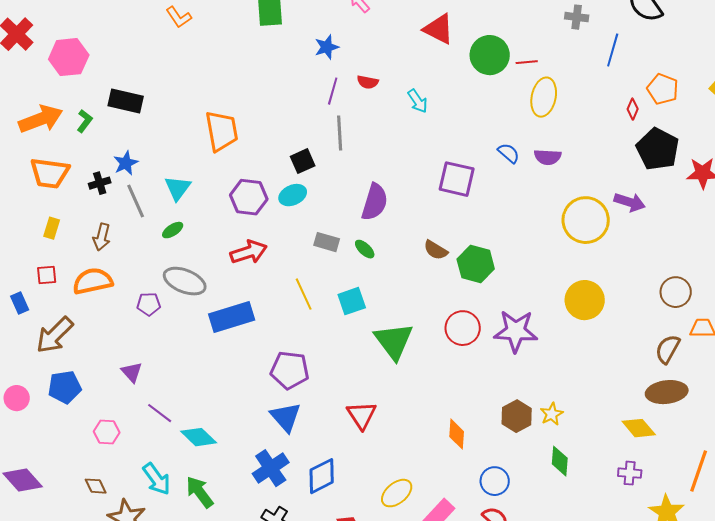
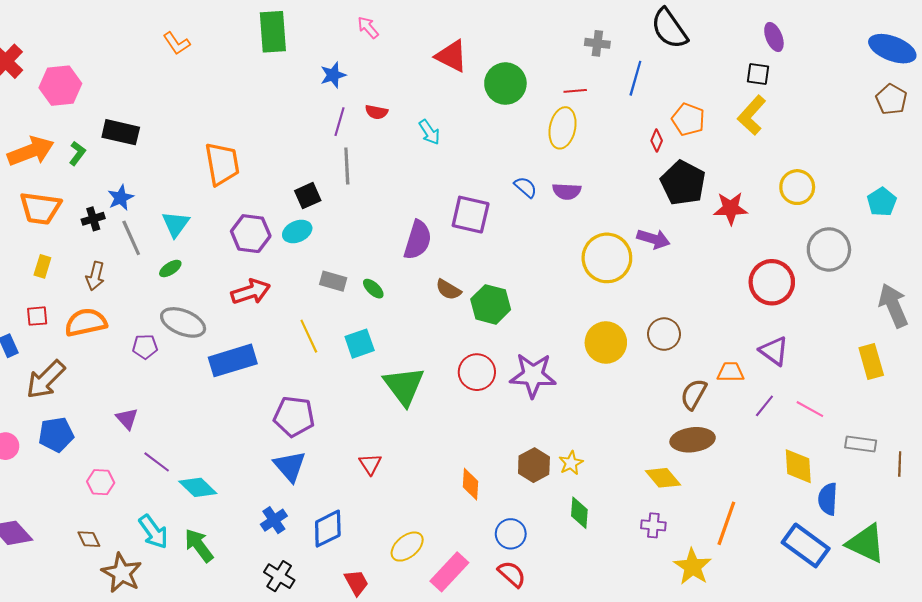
red line: (527, 62) -> (575, 91), moved
purple semicircle: (375, 202) -> (418, 240), moved
brown circle: (676, 292) -> (664, 334), moved
red triangle: (362, 415) -> (370, 464), size x0.7
blue cross: (271, 468) -> (274, 520), size x0.7

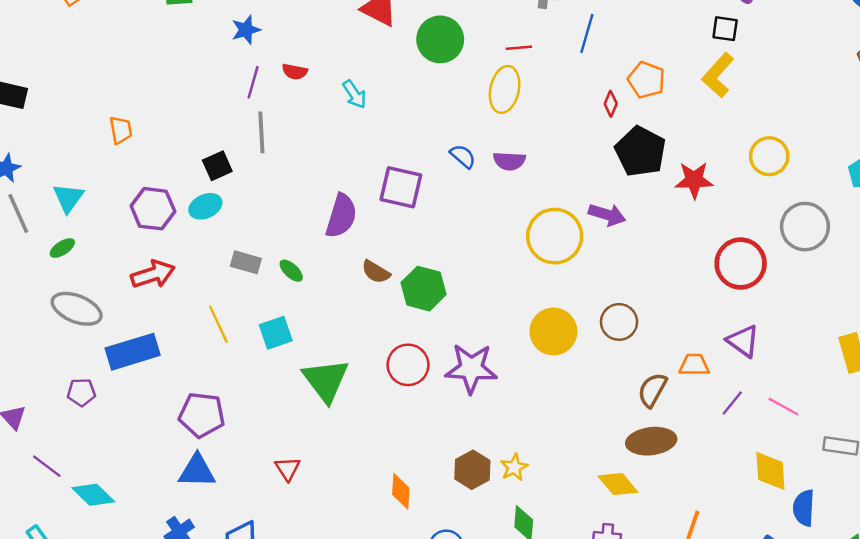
orange trapezoid: (222, 164) -> (121, 130), size x0.6
purple pentagon: (145, 347) -> (81, 392), moved
blue triangle: (290, 466) -> (197, 471), turned -48

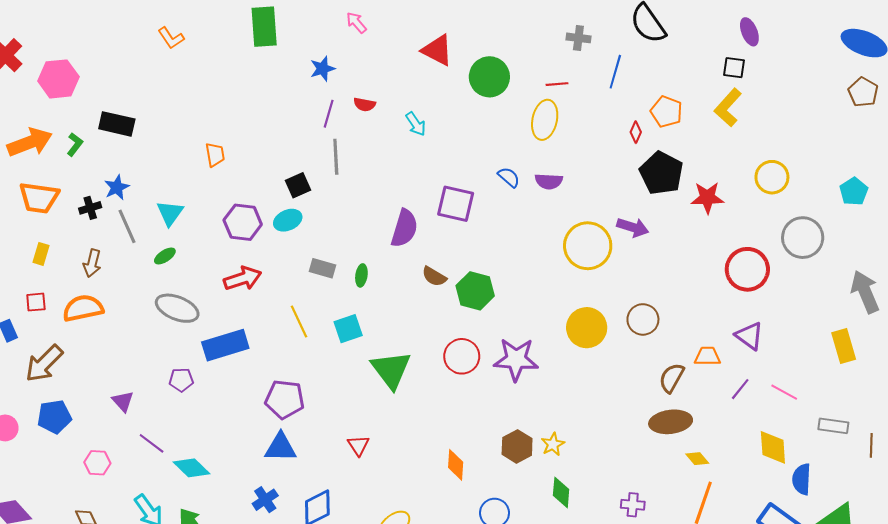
green ellipse: (291, 271) -> (361, 275), turned 55
yellow diamond: (618, 484) -> (697, 459), moved, size x0.7

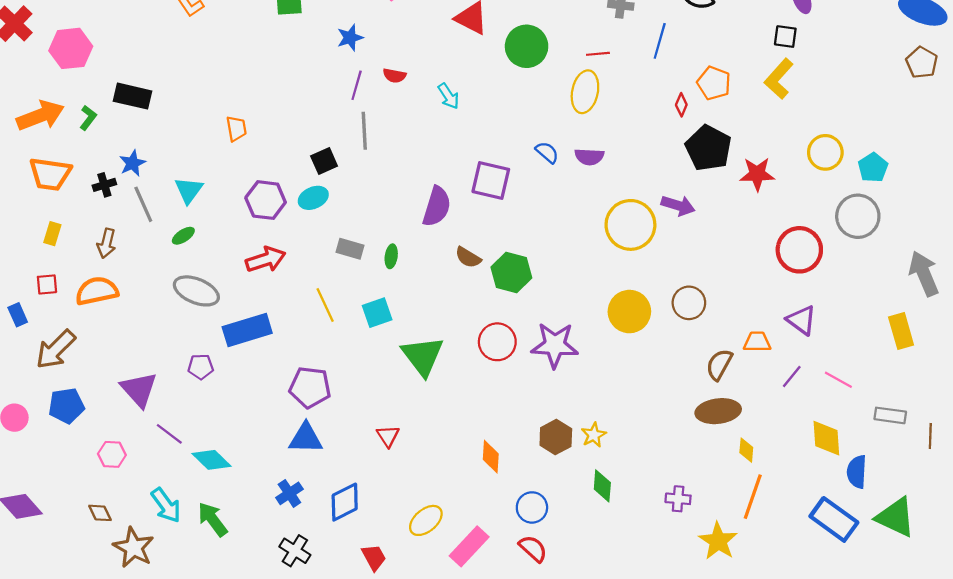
cyan pentagon: (854, 191) -> (873, 168), moved
purple triangle: (123, 401) -> (139, 389), size x1.6
yellow diamond: (697, 459) -> (746, 450), turned 45

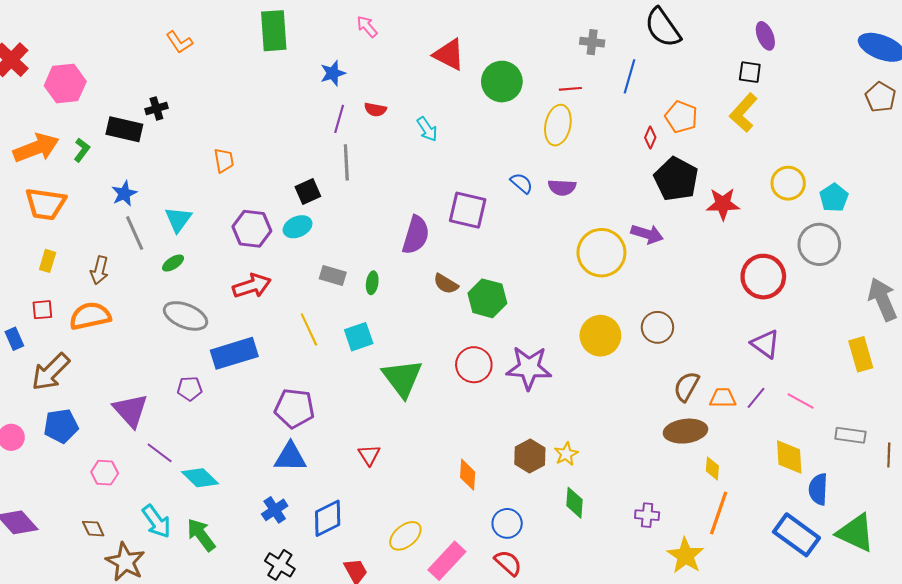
black cross: (104, 185) -> (156, 108), moved
orange trapezoid: (757, 342) -> (723, 398), moved

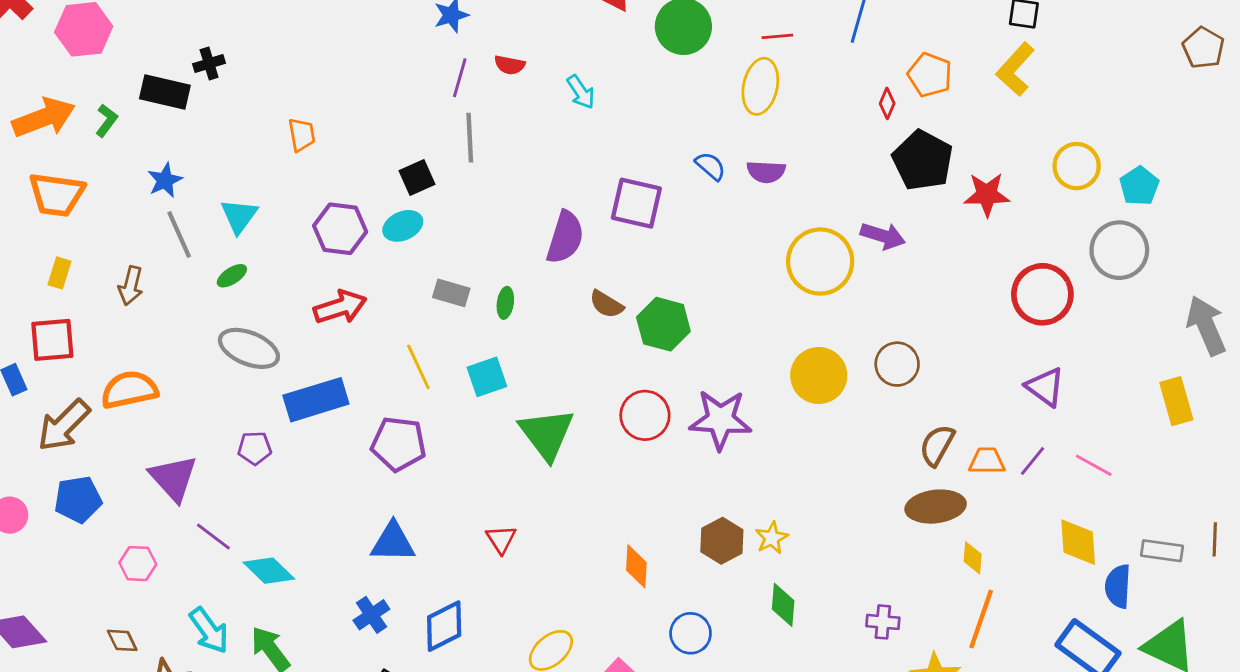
red square: (42, 310) -> (52, 340), size x1.6
orange semicircle: (90, 316) -> (129, 390), moved
purple pentagon: (294, 408) -> (399, 444), moved
gray rectangle: (850, 435) -> (1162, 551), moved

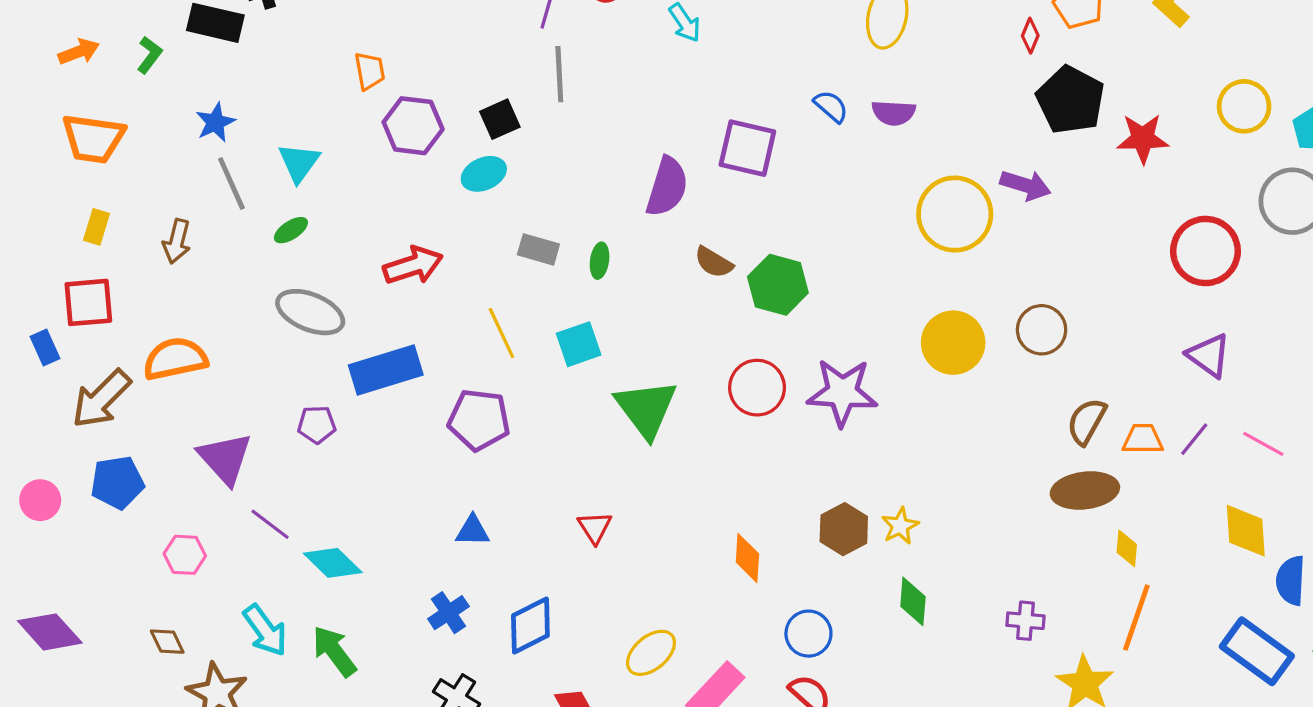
orange arrow: (44, 118) -> (79, 52), size x0.6
purple hexagon: (340, 229) -> (413, 126), moved
blue triangle: (393, 542) -> (473, 531), size x0.7

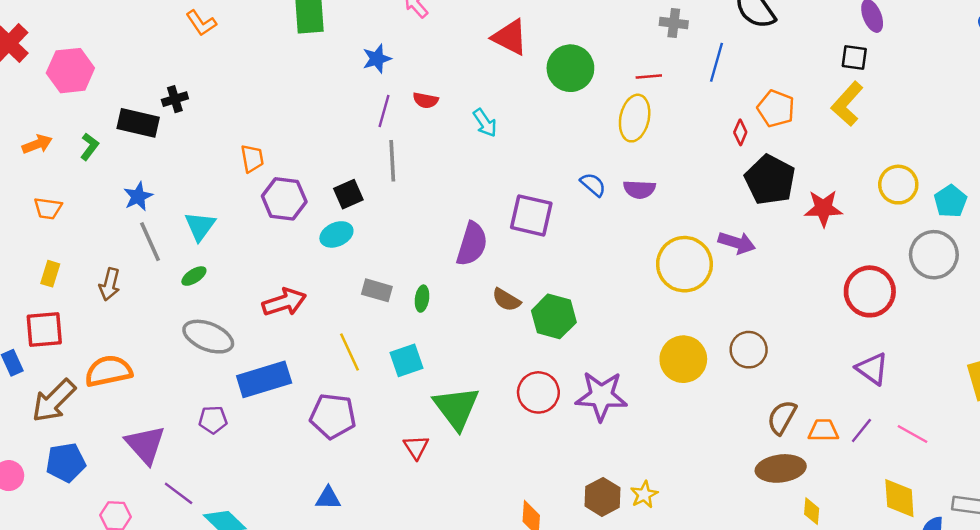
orange trapezoid: (93, 138) -> (48, 208), size x0.6
red triangle: (595, 527) -> (416, 447), moved

